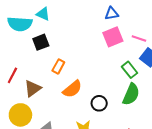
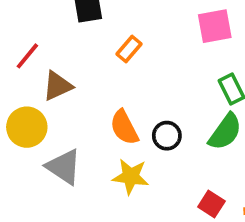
orange rectangle: (58, 66) -> (129, 49), moved
orange semicircle: (72, 89) -> (124, 127), moved, turned 90

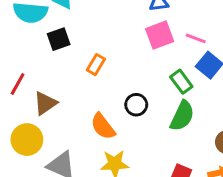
black circle: (167, 136) -> (136, 105), moved

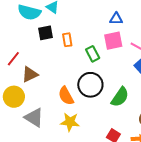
orange rectangle: (96, 65) -> (67, 40), moved, turned -48
green rectangle: (181, 82) -> (93, 54), moved
black circle: (136, 105) -> (90, 85), size x1.6

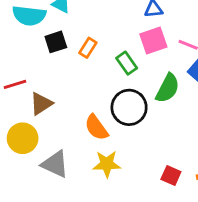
orange rectangle: (67, 40) -> (88, 48), turned 48
red line: (13, 59) -> (15, 84), turned 42
green semicircle: (120, 97) -> (168, 88), moved

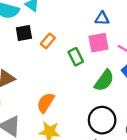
black circle: (129, 107) -> (102, 120), moved
orange semicircle: (96, 127) -> (46, 103), turned 60

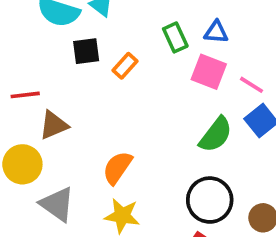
pink square: (99, 43) -> (209, 72), turned 30
green rectangle: (76, 57) -> (175, 37), moved

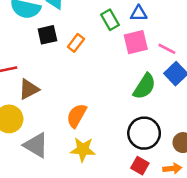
pink square: (209, 72) -> (136, 42), turned -30

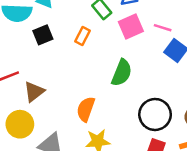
orange rectangle: (76, 43) -> (83, 36), moved
green semicircle: (144, 86) -> (122, 73), moved

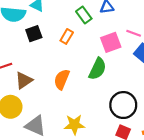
pink square: (131, 27) -> (111, 42), moved
orange semicircle: (86, 109) -> (62, 79), moved

